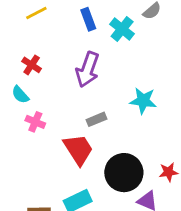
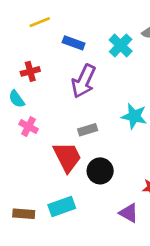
blue rectangle: (88, 19) -> (74, 43), moved, turned -55
red cross: (32, 65) -> (30, 71), turned 36
black circle: (124, 173) -> (100, 171), moved, size x0.7

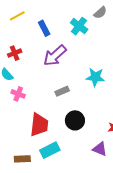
blue rectangle: (74, 43) -> (44, 28), turned 49
purple arrow: (84, 81) -> (55, 56), turned 30
red trapezoid: (67, 157) -> (39, 125), moved, turned 40

